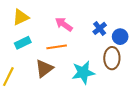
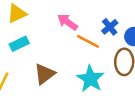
orange line: (57, 47) -> (88, 41), moved, turned 36
cyan star: (83, 72) -> (90, 79), turned -30

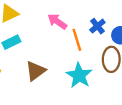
orange line: (88, 41) -> (77, 40), turned 45

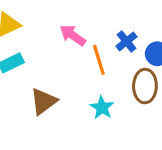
cyan star: (79, 75) -> (102, 108), size x0.7

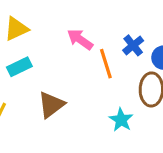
cyan star: (102, 108) -> (121, 120), moved

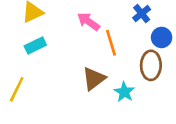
blue cross: (133, 45) -> (142, 14), moved
brown triangle: (51, 105) -> (94, 79), moved

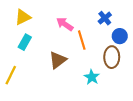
cyan rectangle: (35, 45) -> (25, 42), turned -35
brown triangle: (94, 79) -> (58, 60), moved

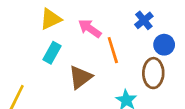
yellow triangle: (23, 17) -> (51, 19), moved
cyan rectangle: (25, 42) -> (52, 53), moved

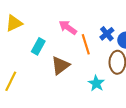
yellow triangle: (51, 19) -> (14, 23), moved
blue cross: (144, 20) -> (107, 34), moved

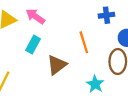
pink arrow: (68, 27) -> (35, 16), moved
blue cross: (107, 34) -> (106, 15), moved, turned 32

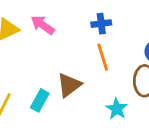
blue cross: (106, 15) -> (101, 24), moved
cyan rectangle: (33, 45) -> (40, 100), moved

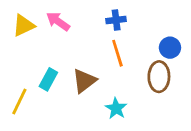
cyan rectangle: (40, 100) -> (48, 79), moved
cyan star: (117, 109) -> (116, 108), moved

